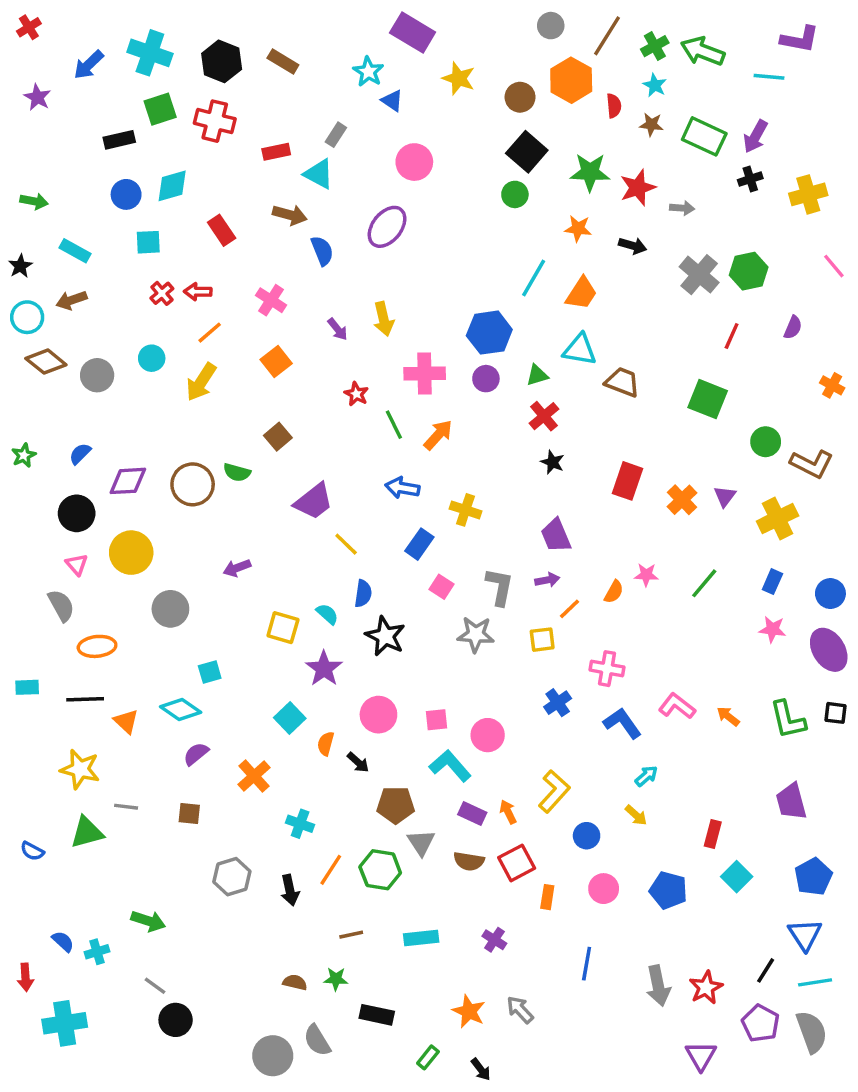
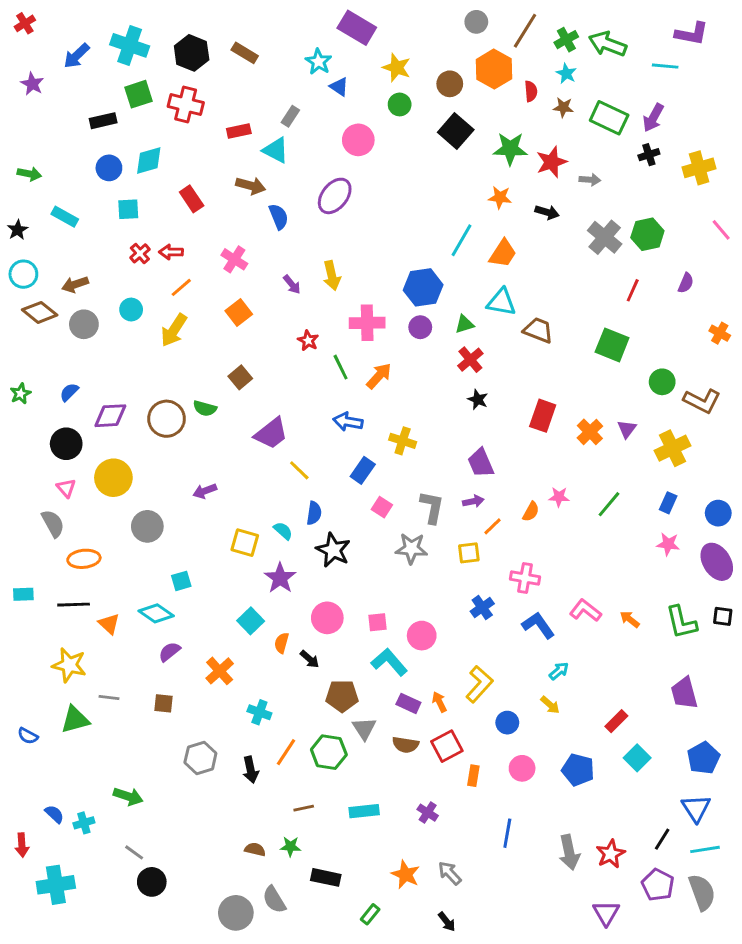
green circle: (515, 194) -> (400, 104), moved
brown arrow: (71, 300) -> (75, 284), moved
red rectangle: (713, 834) -> (616, 721), turned 30
black arrow: (481, 1069) -> (447, 922), moved

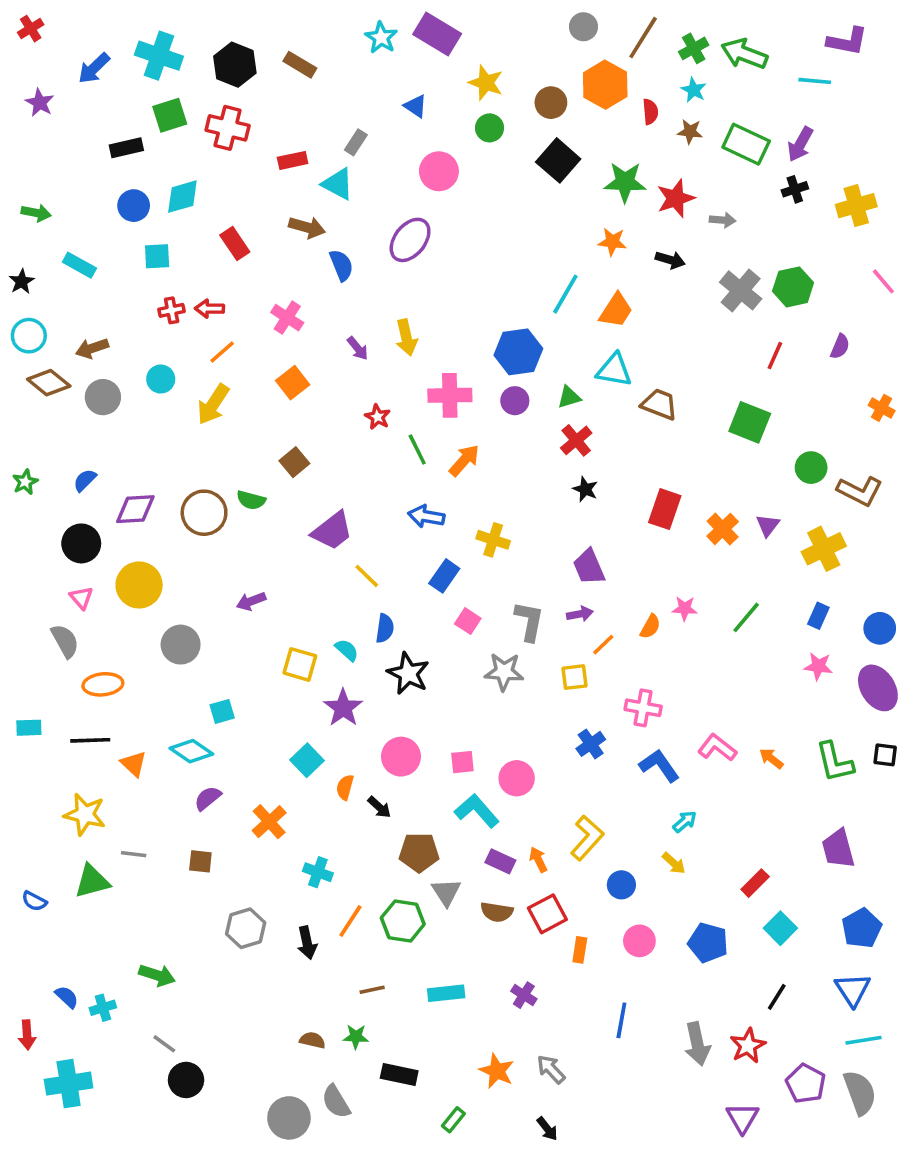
cyan star: (318, 62) -> (381, 38), moved
red cross: (140, 253) -> (172, 310), turned 30
black line: (662, 839) -> (777, 997), moved

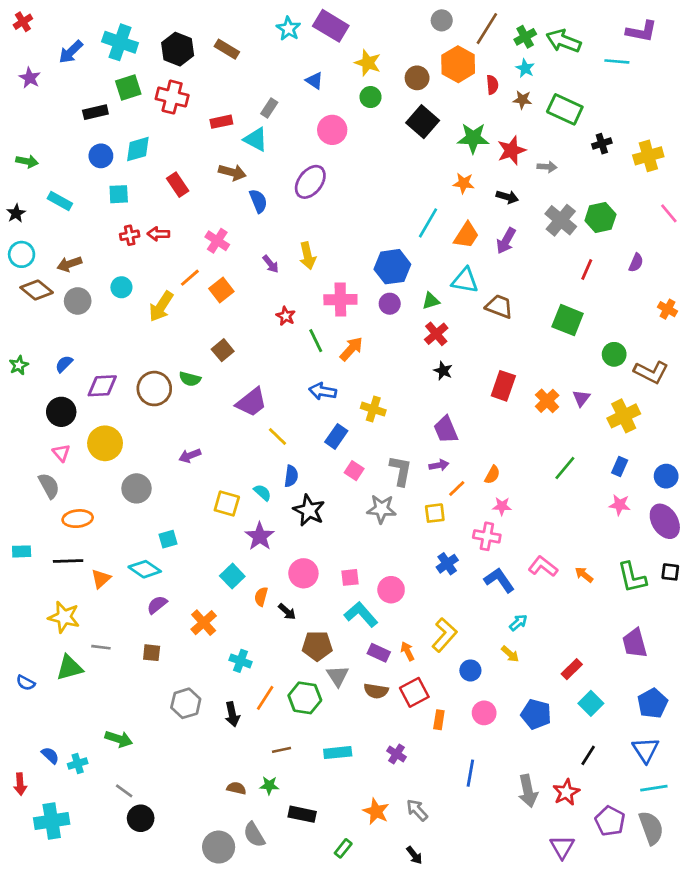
purple arrow: (800, 144) -> (506, 241), moved
orange line: (222, 352) -> (190, 278), moved
pink star: (685, 608) -> (502, 506), moved
orange triangle: (134, 764) -> (101, 579), turned 35

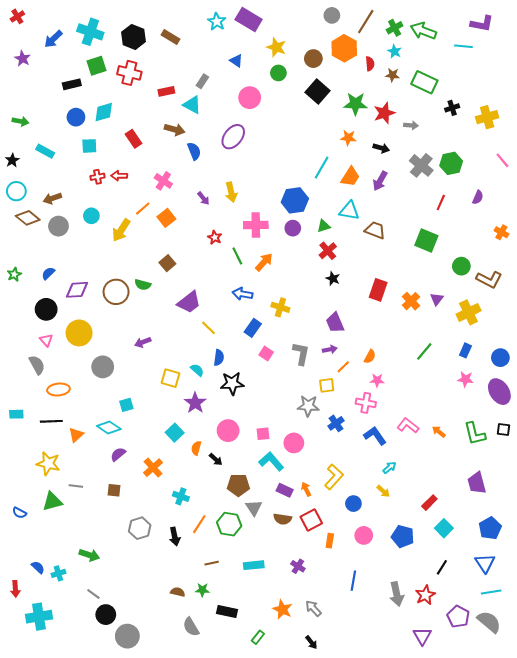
gray star: (381, 509) -> (308, 406), moved
black star: (309, 510) -> (232, 383), turned -30
gray semicircle: (651, 828) -> (489, 622), turned -30
gray circle: (219, 847) -> (127, 636), moved

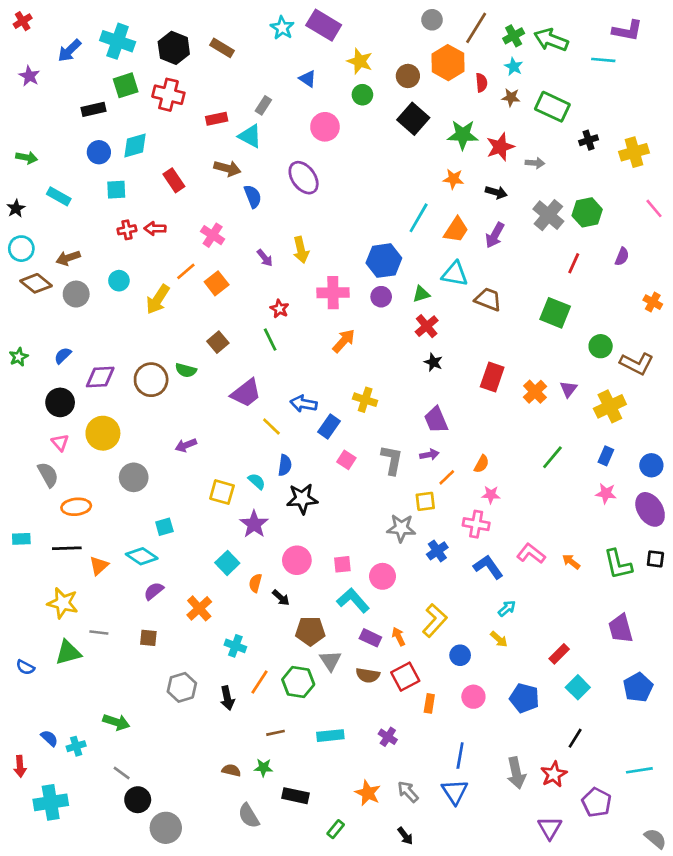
purple ellipse: (233, 137) -> (304, 178), turned -75
green line: (237, 256) -> (270, 340), moved
blue arrow: (242, 294) -> (304, 404), moved
blue triangle: (485, 563) -> (455, 792), moved
gray semicircle: (489, 622) -> (655, 839), moved, size x0.7

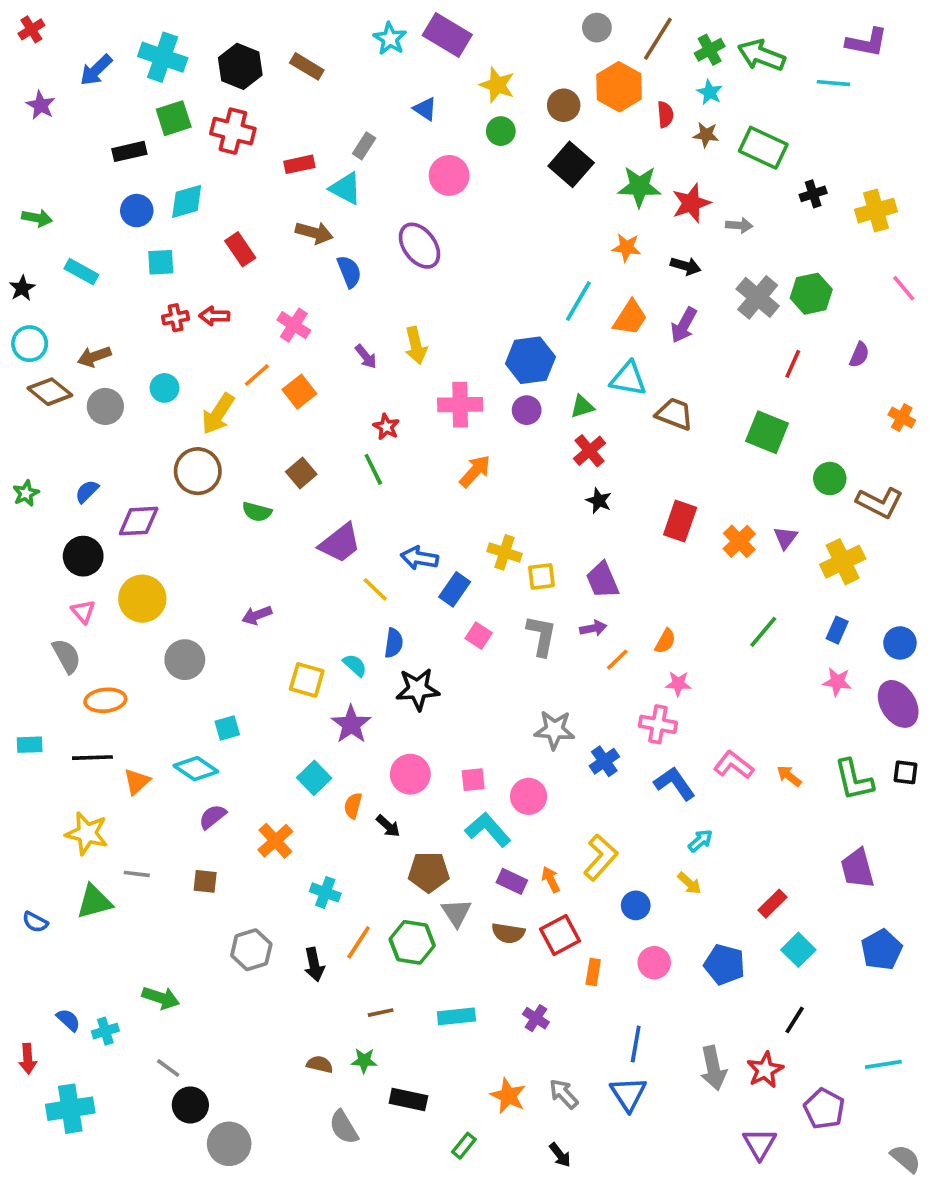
brown circle: (151, 380) -> (198, 471), moved
yellow square: (425, 501) -> (541, 576), moved

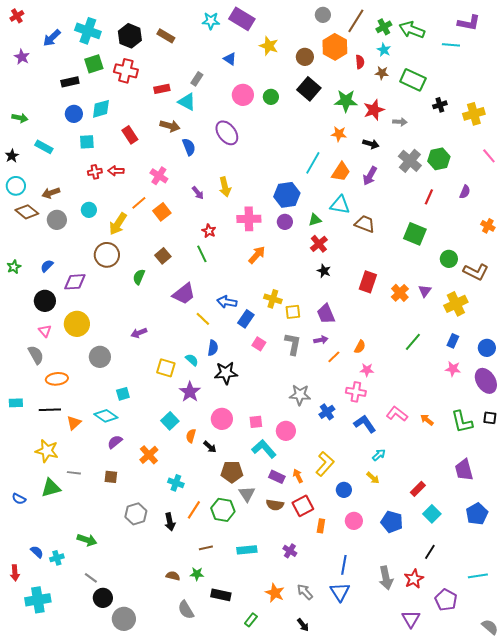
cyan star: (390, 39) -> (211, 21), turned -30
green circle: (501, 131) -> (271, 97), moved
green semicircle: (257, 512) -> (139, 277), turned 98

